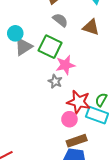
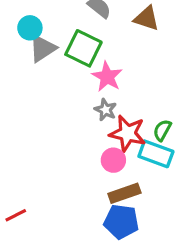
pink star: (65, 65) -> (107, 77), turned -30
gray star: (55, 81) -> (106, 110), moved

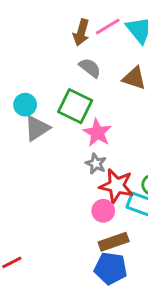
cyan circle: (30, 28) -> (25, 105), moved
gray triangle: (43, 48) -> (37, 128), moved

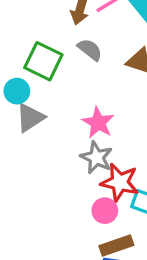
green square: (75, 106) -> (43, 61), moved
gray star: (96, 164) -> (96, 157), size x1.4

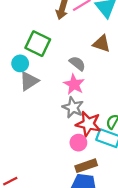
gray semicircle: (90, 50) -> (77, 63), moved

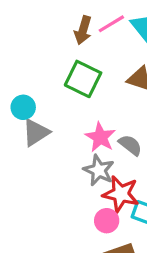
green square: (38, 44) -> (83, 79), moved
gray semicircle: (77, 63) -> (130, 145), moved

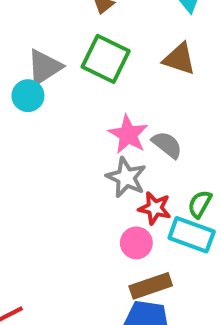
gray triangle: (36, 132) -> (44, 67), moved
red star: (121, 194) -> (155, 208), size x0.7

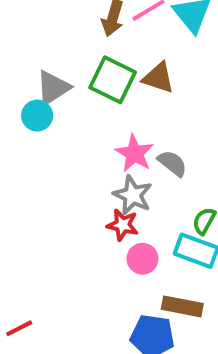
brown triangle: (179, 59) -> (158, 78), moved
red star: (155, 208) -> (123, 225), moved
brown rectangle: (151, 286) -> (182, 306), moved, turned 30

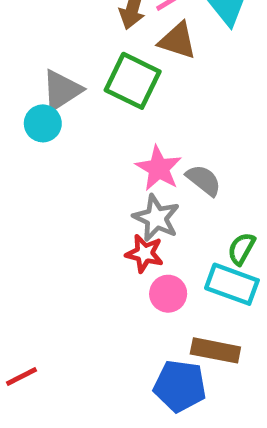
brown triangle: (158, 78) -> (178, 41), moved

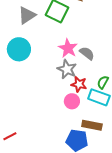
cyan circle: (43, 123) -> (19, 49), moved, size x1.5
red star: (144, 253) -> (79, 84), moved

